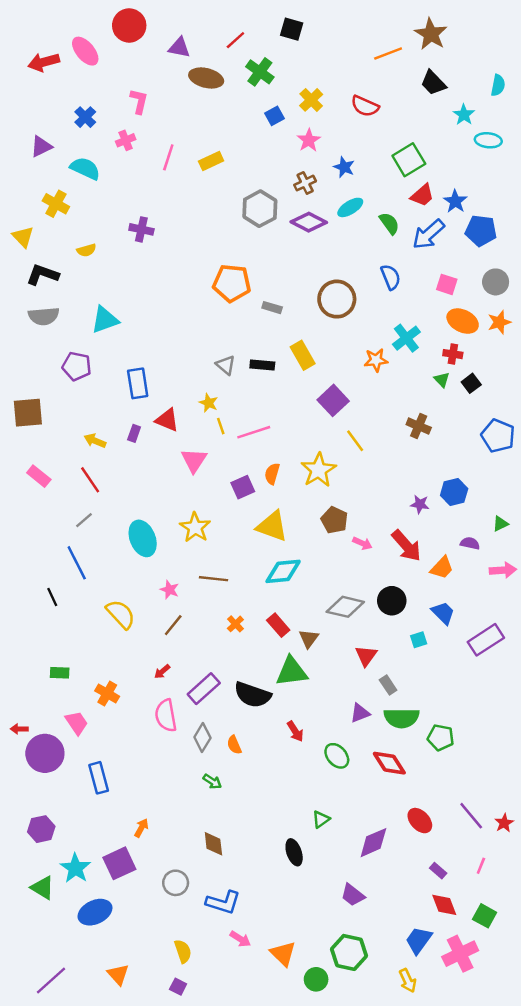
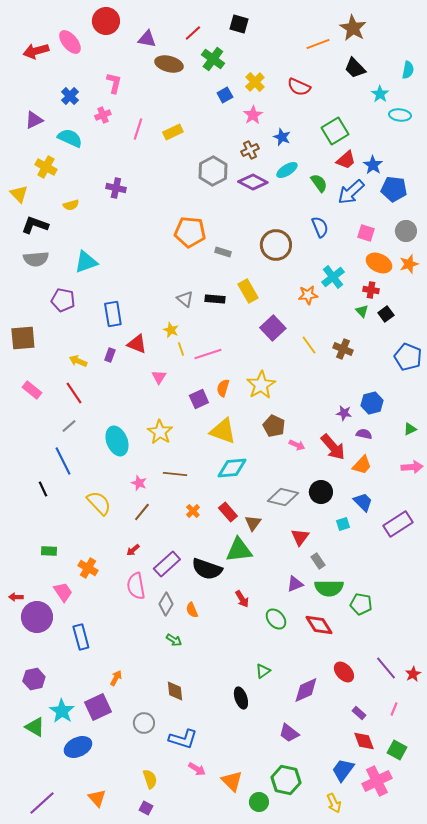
yellow line: (355, 441) -> (309, 345), moved
pink triangle: (194, 460) -> (159, 377), size x0.7
purple semicircle: (470, 543) -> (364, 434), moved

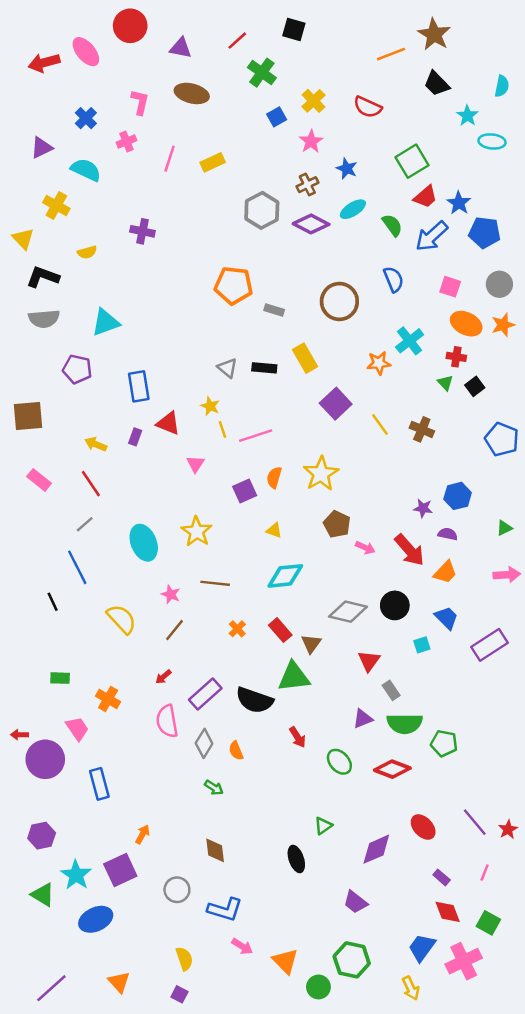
brown ellipse: (169, 64) -> (192, 93), moved
yellow triangle: (223, 431) -> (274, 530), size x0.5
red diamond: (319, 625) -> (392, 769), turned -36

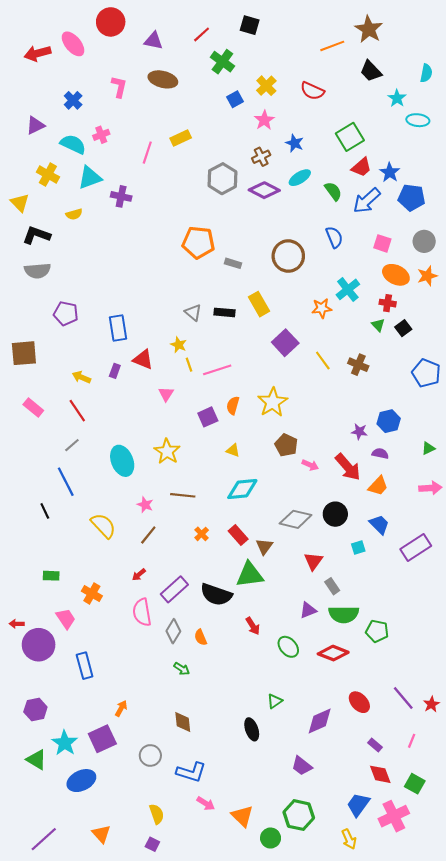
pink cross: (126, 141) -> (101, 135), moved
pink line: (170, 159) -> (147, 153), moved
cyan triangle: (106, 322) -> (90, 178), moved

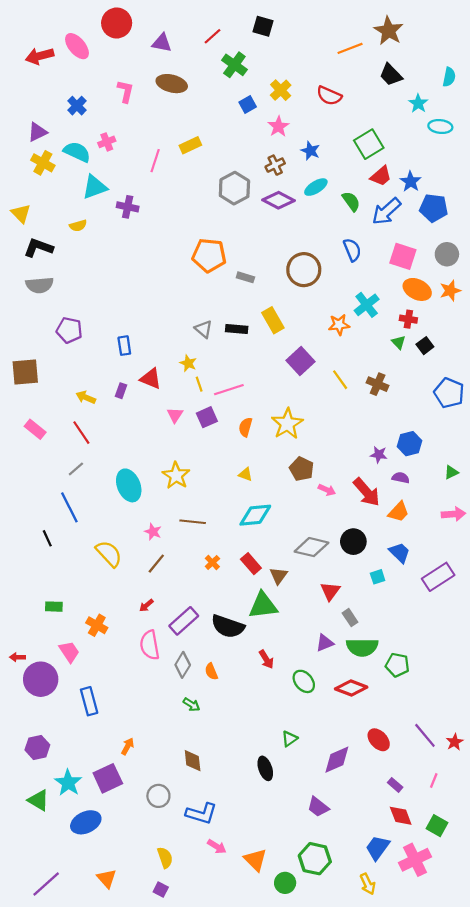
yellow cross: (48, 174) -> (43, 163), moved
pink square: (382, 243) -> (403, 256), size x1.4
blue rectangle: (118, 328) -> (124, 346), size x0.7
purple square: (208, 417) -> (207, 417), moved

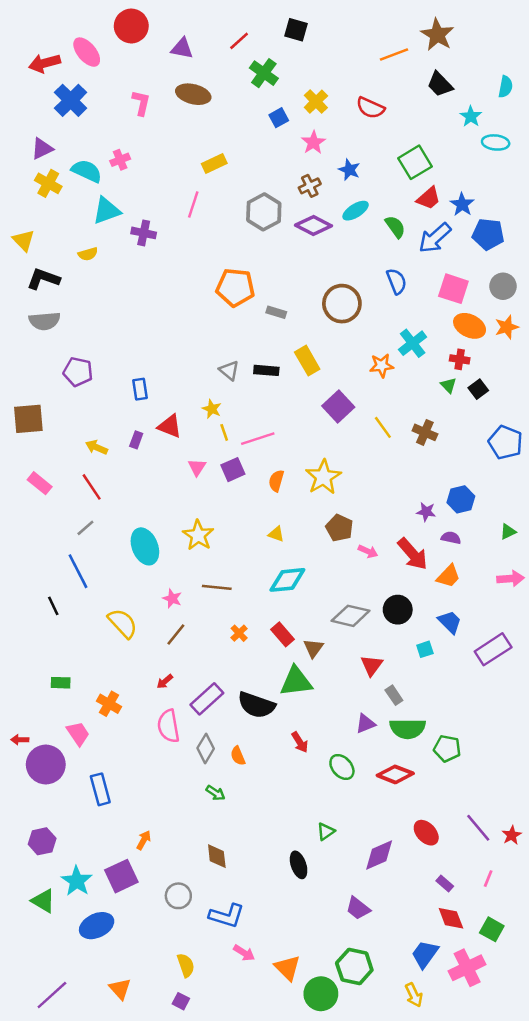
blue cross: (77, 106) -> (71, 100), moved, size x1.5
pink line: (155, 161) -> (193, 204), moved
green circle: (285, 883) -> (321, 994), size x1.4

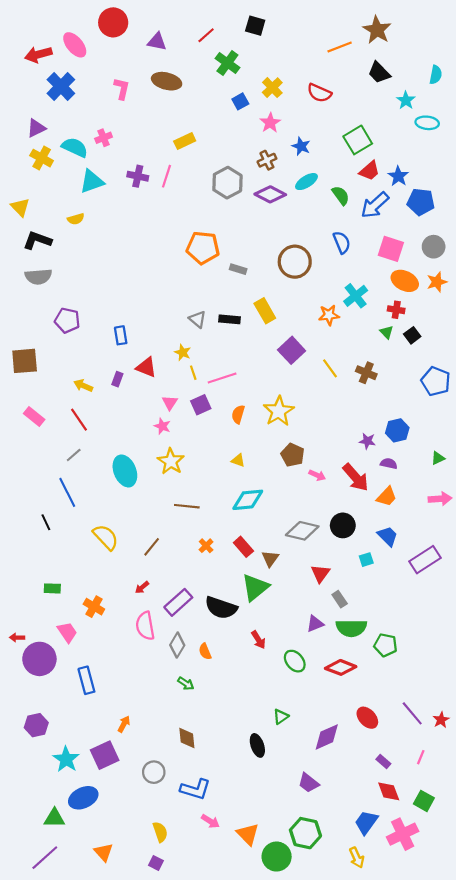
purple cross: (144, 233) -> (138, 176), moved
pink star: (172, 598) -> (162, 426), moved
green triangle: (296, 681) -> (255, 587), turned -32
green triangle: (43, 901) -> (54, 818), moved, turned -30

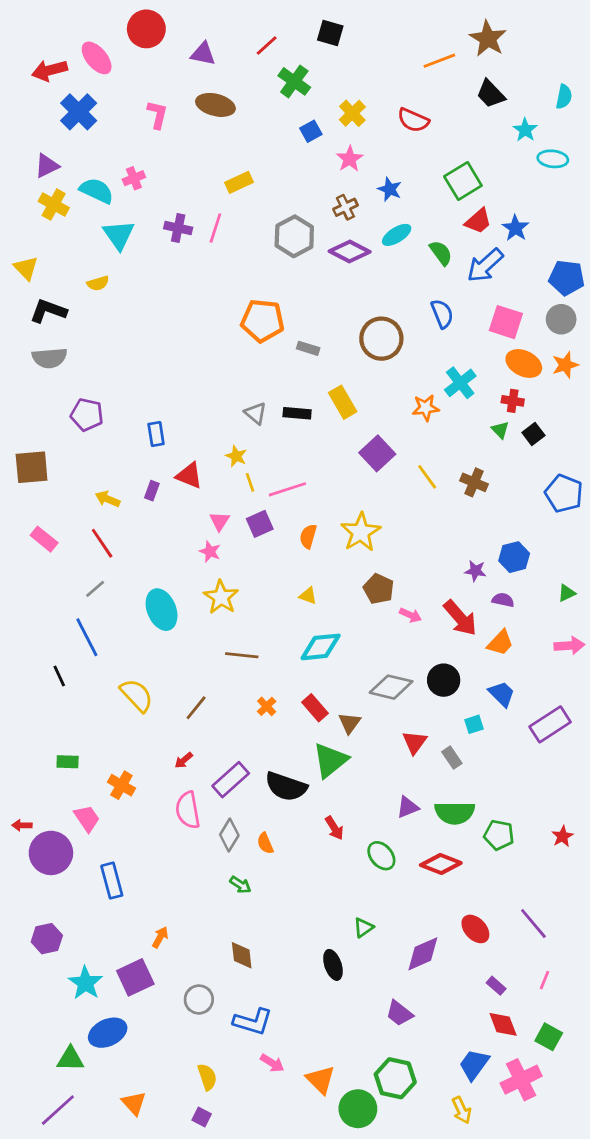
cyan triangle: (92, 182) -> (119, 235), turned -45
blue pentagon: (421, 202) -> (567, 278), moved
gray rectangle: (340, 599) -> (452, 758), moved
red star: (441, 720) -> (563, 836), moved

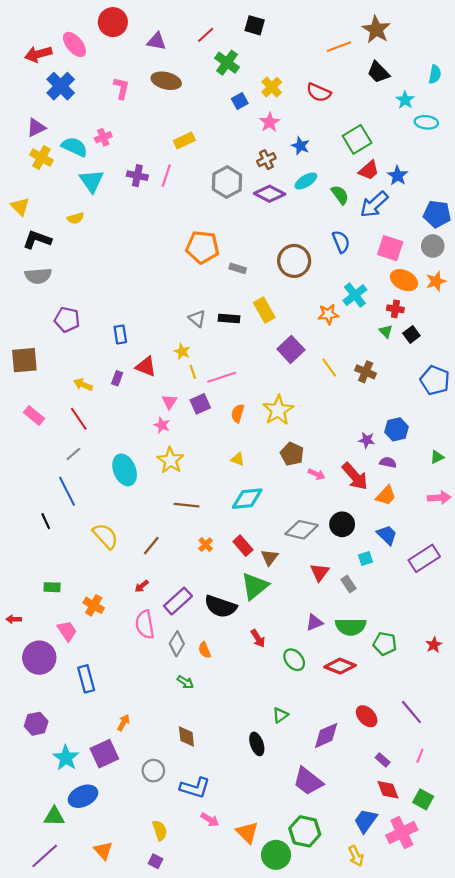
red arrow: (22, 825) -> (14, 619), moved
purple trapezoid: (399, 1013) -> (308, 781), size x1.4

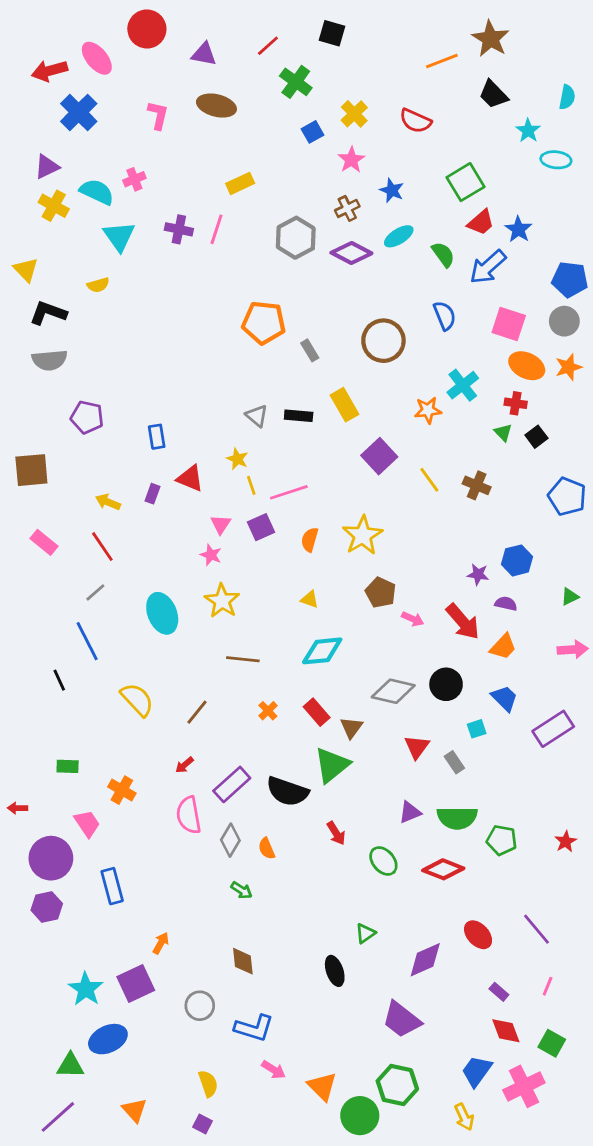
gray rectangle: (238, 268) -> (310, 350), turned 42
purple hexagon: (36, 724) -> (47, 907), moved

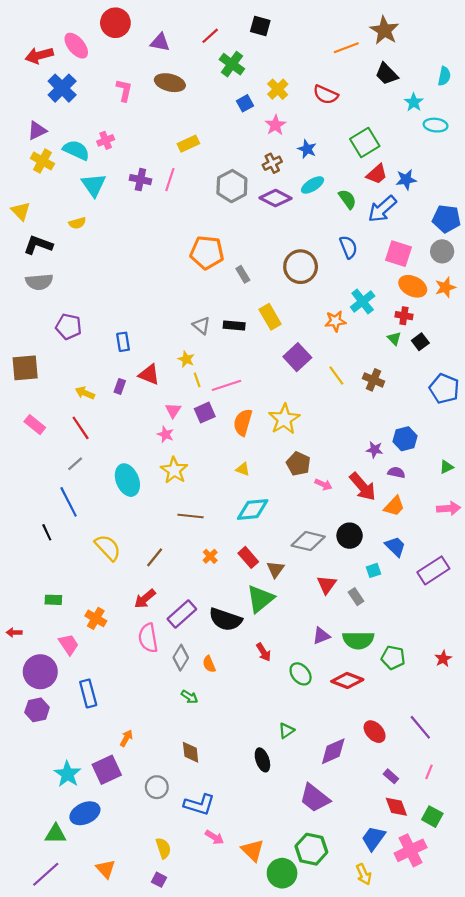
blue star: (518, 229) -> (406, 180), turned 30
orange semicircle: (310, 540) -> (243, 422), size x1.4
red arrow: (184, 765) -> (145, 599), size x1.5

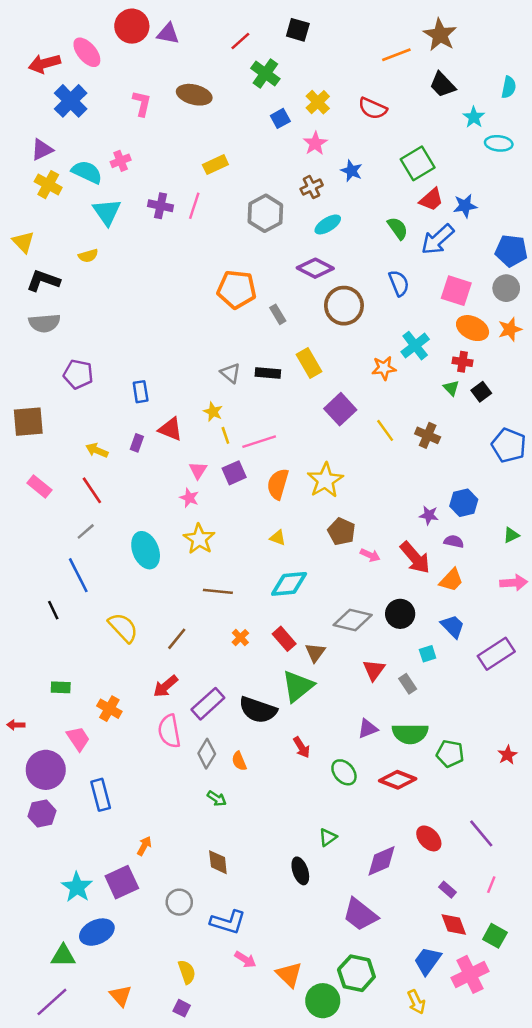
purple triangle: (160, 42) -> (168, 34), moved
cyan ellipse: (313, 185) -> (328, 224), moved
purple diamond: (275, 198) -> (315, 268), moved

